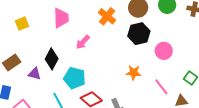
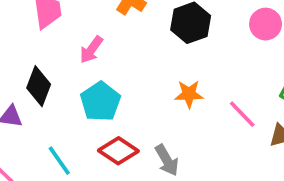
pink circle: (164, 51) -> (266, 24), moved
cyan pentagon: (74, 78) -> (100, 102), moved, turned 30

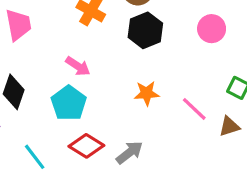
pink arrow: (91, 50) -> (78, 66), moved, turned -90
gray arrow: (167, 160) -> (129, 153), turned -96

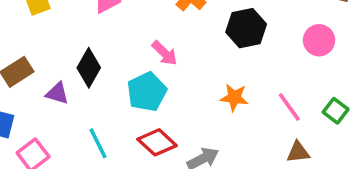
pink line: (194, 109) -> (289, 107), moved
brown triangle: (229, 126) -> (298, 152), moved

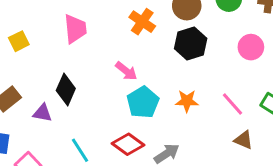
cyan pentagon: (147, 92) -> (143, 102), moved
brown triangle: (298, 152) -> (244, 140), turned 36

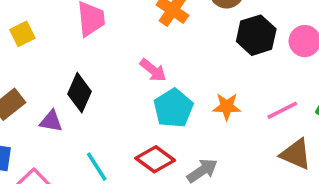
black hexagon: (191, 44) -> (256, 35), moved
pink line: (232, 104) -> (282, 110), turned -75
brown triangle: (244, 140) -> (296, 154), size x1.4

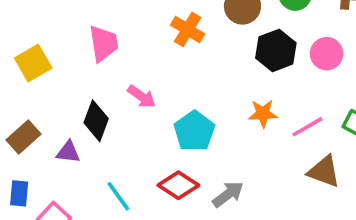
yellow square: (22, 34) -> (33, 63), size x1.4
pink arrow: (153, 70) -> (142, 97), moved
orange star: (227, 107) -> (263, 114), moved

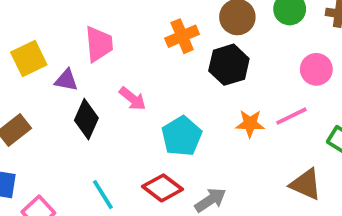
orange cross: (188, 29) -> (182, 36), turned 32
black hexagon: (276, 50) -> (229, 65), moved
pink line: (307, 127) -> (291, 116), moved
purple triangle: (68, 152) -> (66, 80), moved

